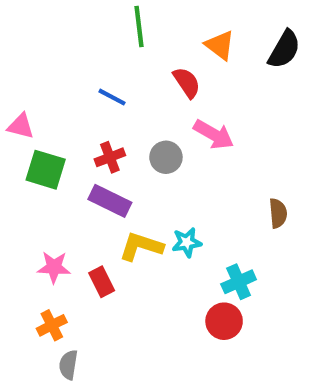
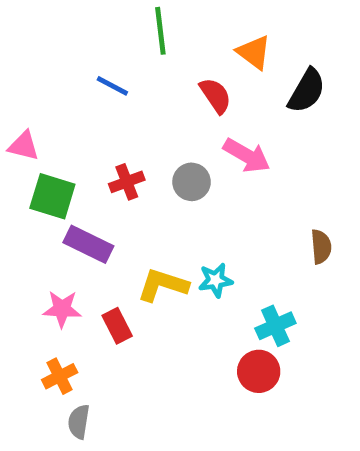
black semicircle: (284, 49) -> (307, 91), moved
blue line: (112, 97) -> (112, 86), moved
purple rectangle: (110, 201) -> (88, 244), moved

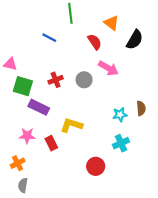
cyan star: (215, 280) -> (120, 115), moved
red circle: (259, 371) -> (96, 166), moved
orange cross: (60, 376) -> (18, 163), moved
gray semicircle: (79, 422) -> (23, 185), moved

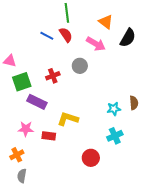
red semicircle: (95, 42) -> (66, 35), moved
pink arrow: (108, 68) -> (96, 44), moved
gray circle: (84, 80) -> (80, 66), moved
green square: (23, 86) -> (22, 82), turned -36
red rectangle: (51, 143) -> (49, 136), turned -56

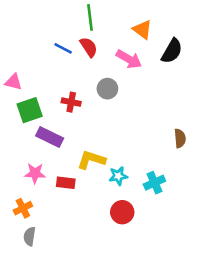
red cross: (53, 76) -> (71, 102), turned 32
cyan star: (114, 109) -> (118, 176), moved

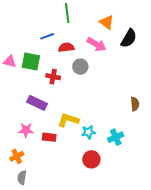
red semicircle: (89, 47) -> (66, 47), moved, turned -63
blue line: (63, 48) -> (47, 36), turned -48
green square: (30, 110) -> (31, 62), moved, turned 30

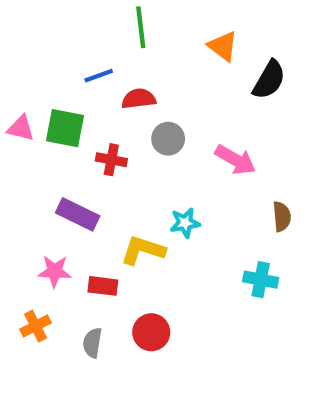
pink arrow: (96, 44) -> (235, 160), moved
cyan star: (88, 132) -> (185, 223), moved
cyan cross: (116, 137) -> (261, 280), moved, turned 35
red circle: (91, 159) -> (151, 332), moved
gray semicircle: (22, 178) -> (92, 343), moved

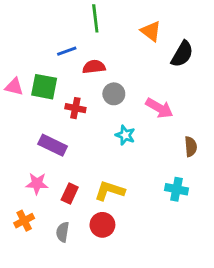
cyan star: (185, 223) -> (125, 135), moved, turned 30
yellow L-shape: (143, 250) -> (110, 191), moved
red rectangle: (103, 286) -> (70, 194), turned -72

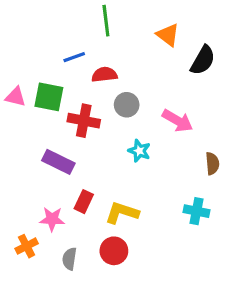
red cross: (75, 108) -> (84, 121), size x1.4
pink star: (37, 184) -> (52, 219), moved
red rectangle: (70, 194) -> (84, 202), moved

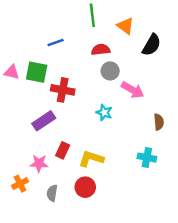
green line: (106, 21) -> (92, 15), moved
red semicircle: (104, 75) -> (101, 50), moved
gray circle: (127, 105) -> (110, 71), moved
purple rectangle: (58, 162) -> (44, 121), turned -60

